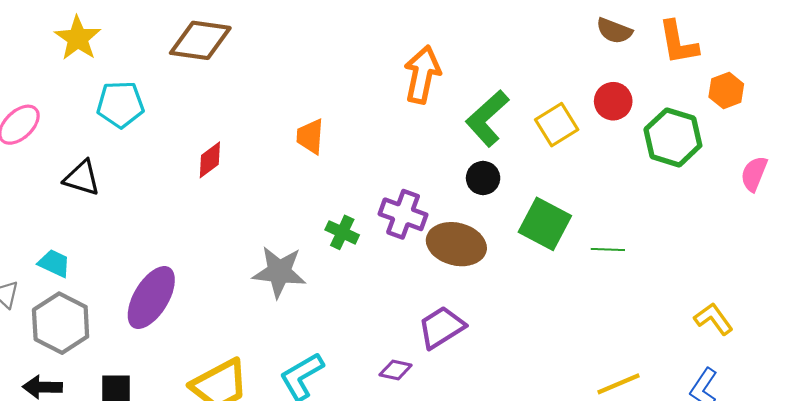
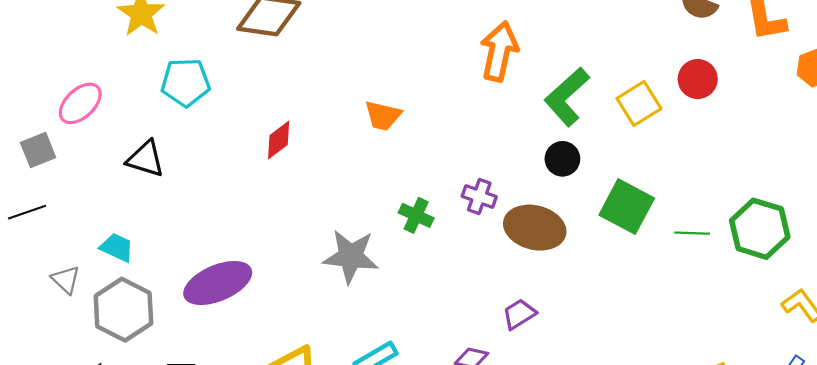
orange trapezoid: (310, 136) -> (383, 116), turned -81
green hexagon: (673, 137) -> (760, 229), moved
purple cross: (403, 214) -> (479, 197), size x0.7
purple ellipse: (151, 297) -> (218, 283), turned 36
purple trapezoid: (441, 327) -> (519, 314), size x0.7

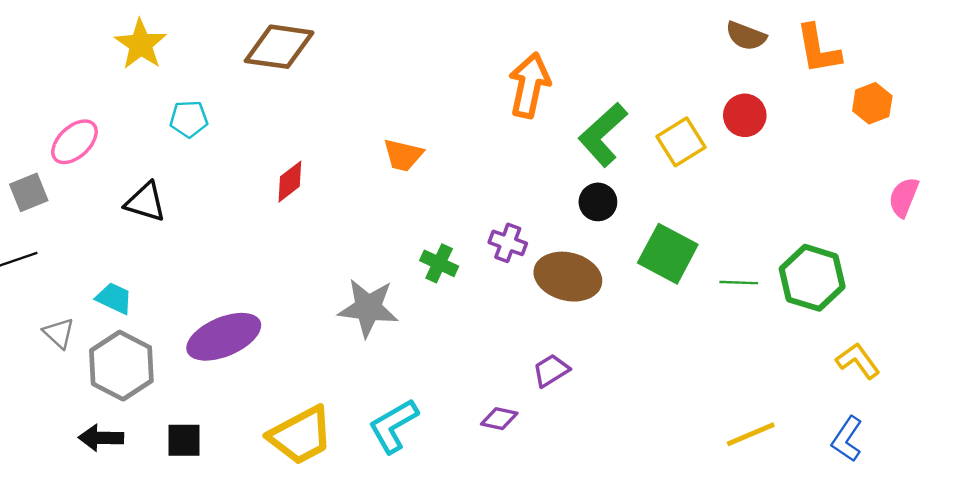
cyan pentagon: (186, 82) -> (189, 119), size x0.7

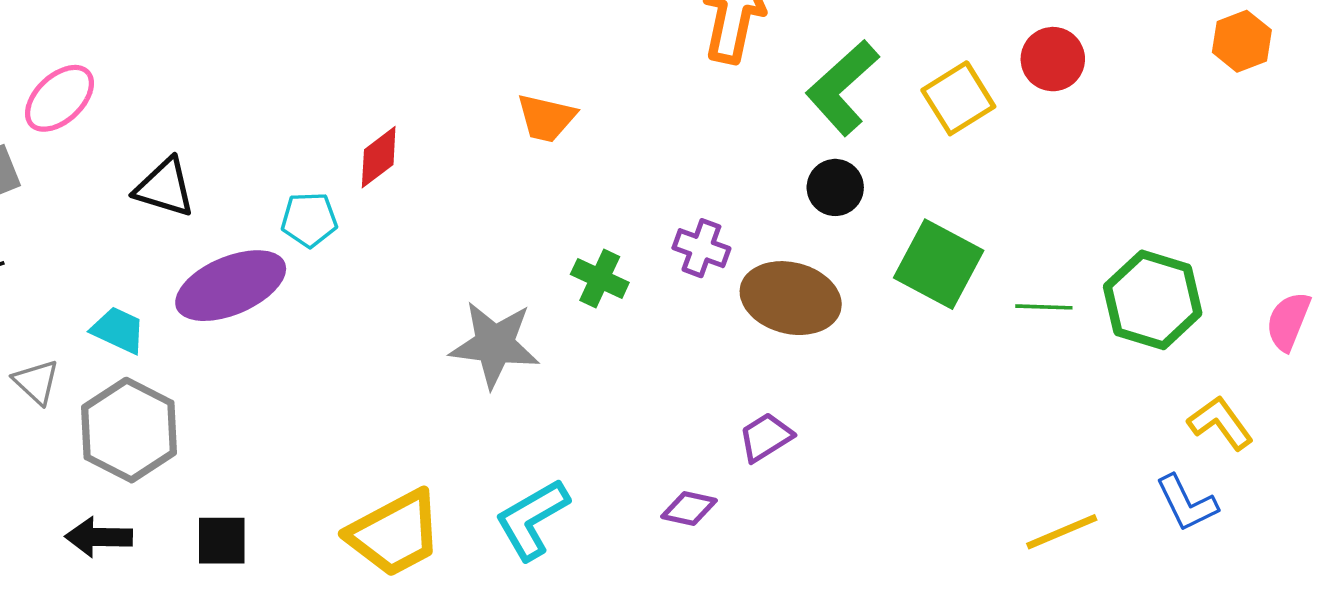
cyan pentagon: (189, 119) -> (309, 220), moved
pink semicircle: (904, 197) -> (1288, 321), moved
purple ellipse: (224, 337) -> (231, 286), moved
blue L-shape: (847, 439) -> (1187, 503), moved, turned -60

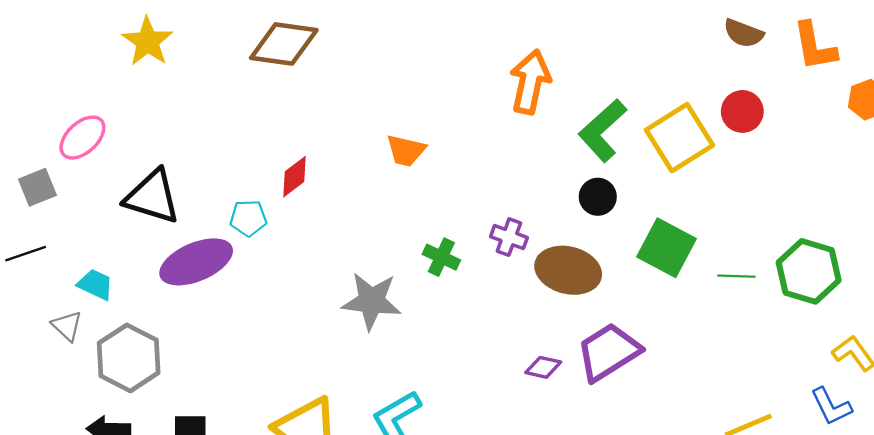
yellow square: (958, 98) -> (680, 138), size x1.4
black triangle: (165, 187) -> (152, 197), size x1.4
cyan trapezoid: (118, 330) -> (95, 284), moved
purple trapezoid: (766, 437) -> (608, 352), moved, size x1.8
purple diamond: (689, 508) -> (543, 367), moved

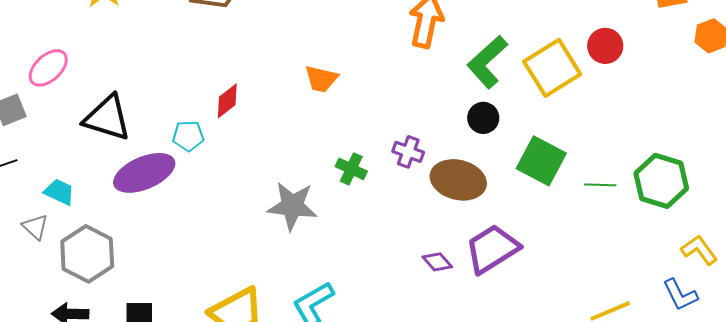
purple diamond: (543, 367) -> (437, 262), turned 36

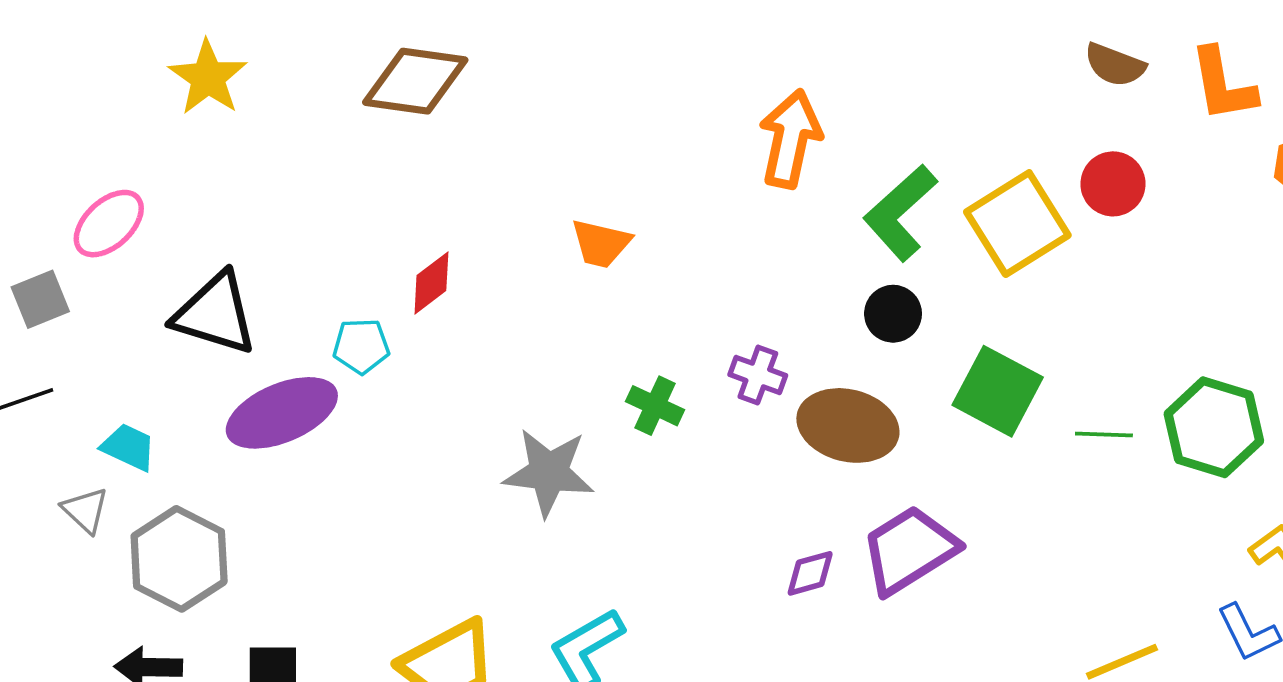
purple diamond: (437, 262) -> (810, 573), turned -64

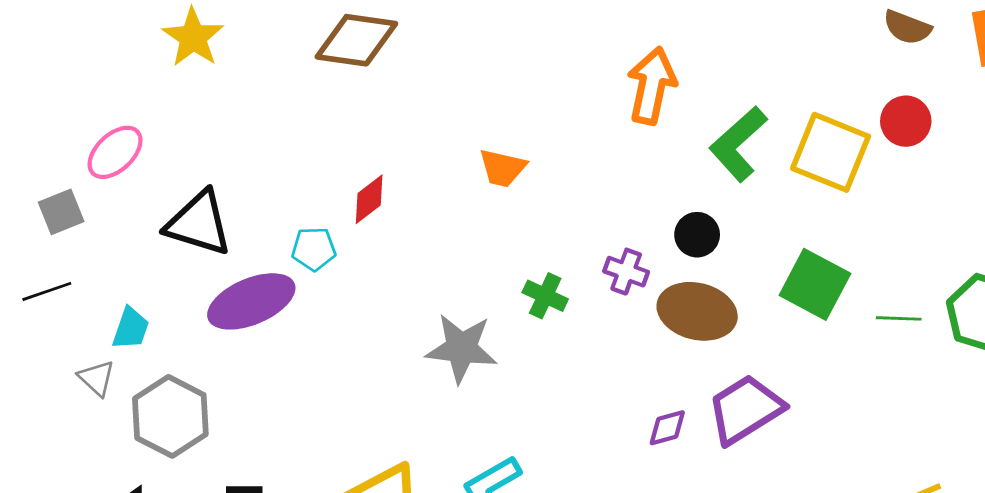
yellow square: (1017, 224) -> (831, 152), turned -36
black circle: (893, 314) -> (697, 235), moved
cyan trapezoid: (129, 447) -> (131, 328), turned 84

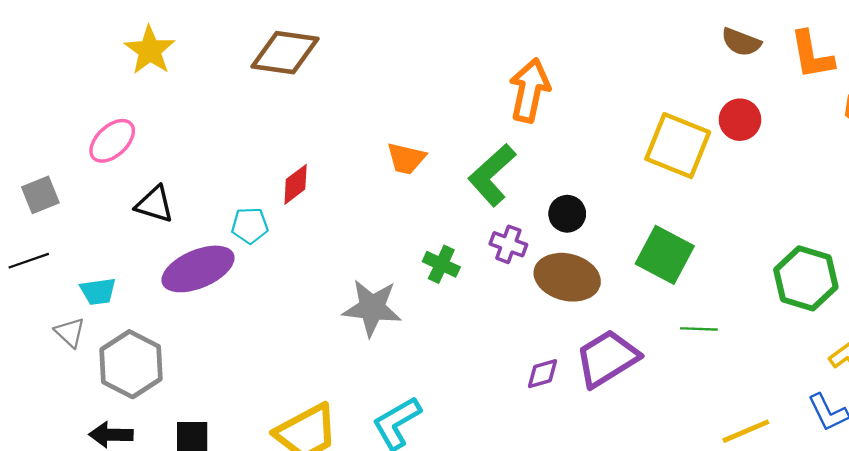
green L-shape: (738, 144) -> (492, 175), moved
pink ellipse: (115, 152) -> (112, 141), moved
black triangle: (199, 223) -> (155, 204), size x0.7
green line: (899, 318) -> (699, 329), moved
cyan trapezoid: (131, 328) -> (98, 291), turned 63

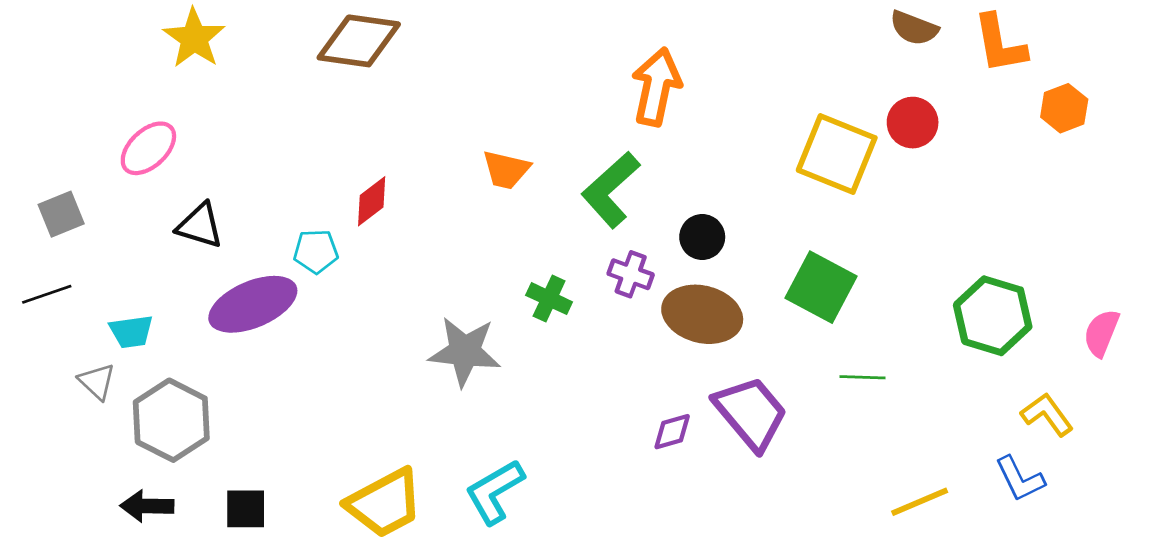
purple trapezoid: (607, 358) -> (751, 413), turned 82

